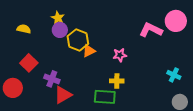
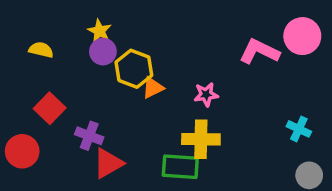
yellow cross: (117, 81) -> (201, 139), size x1.5

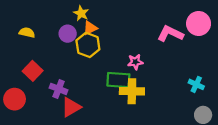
yellow star: (99, 31) -> (81, 13), moved
orange triangle: (153, 88) -> (90, 28), moved
green rectangle: (180, 167) -> (118, 80), moved

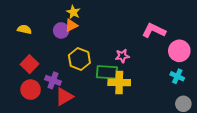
pink circle: (199, 23) -> (179, 51), moved
orange triangle: (90, 28) -> (71, 25), moved
yellow hexagon: (88, 45) -> (79, 59), moved
red circle: (15, 99) -> (31, 90), moved

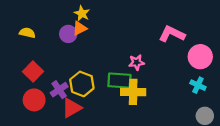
yellow hexagon: (79, 59) -> (82, 84), moved
purple cross: (53, 80) -> (59, 90), turned 35

